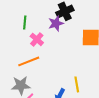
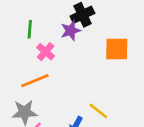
yellow line: (77, 84) -> (98, 111), turned -42

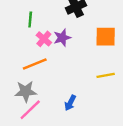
purple star: (71, 31) -> (62, 38), moved
yellow line: (98, 111) -> (106, 75), moved, turned -48

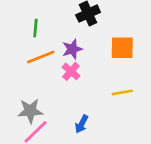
pink cross: (44, 39) -> (71, 71), moved
orange line: (35, 64) -> (41, 57), moved

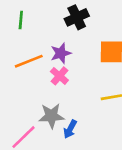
green line: (35, 28) -> (21, 20), moved
gray star: (30, 111) -> (51, 116), moved

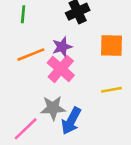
pink cross: (59, 76) -> (61, 69), size x1.5
blue arrow: (70, 129) -> (71, 121), size x1.5

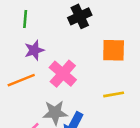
purple star: (62, 47) -> (34, 50), moved
orange line: (31, 55) -> (21, 80), moved

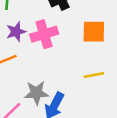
pink cross: (63, 74) -> (44, 34), moved, turned 32

